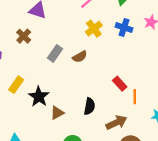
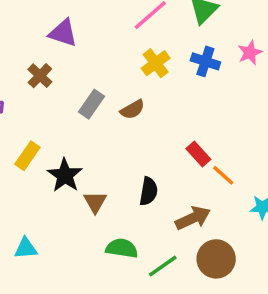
orange line: (135, 97) -> (223, 175), turned -48
brown triangle: (57, 113) -> (95, 202), turned -32

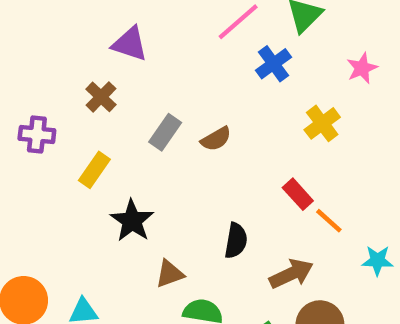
blue cross: (205, 61) -> (274, 64), moved, turned 36
yellow cross: (156, 63) -> (322, 123), moved
yellow rectangle: (27, 156) -> (94, 170), moved
brown triangle: (95, 202) -> (170, 274), moved, turned 40

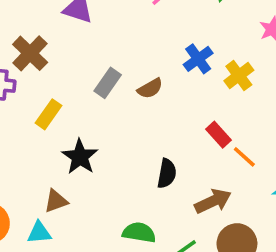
blue cross: (274, 64) -> (198, 59), moved
brown cross: (101, 97) -> (30, 53), moved, size x1.4
brown triangle: (170, 274) -> (56, 201), moved

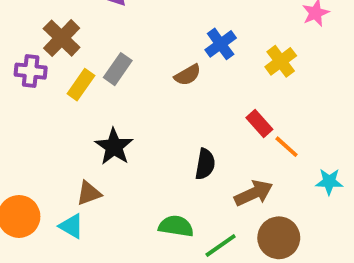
blue cross: (198, 59) -> (221, 44), moved
gray rectangle: (108, 83) -> (118, 69), moved
yellow rectangle: (49, 114) -> (81, 85), moved
cyan triangle: (39, 233) -> (71, 226), turned 35

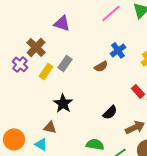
purple cross: (31, 71) -> (20, 64), turned 35
black semicircle: (205, 164) -> (110, 112), turned 35
brown triangle: (89, 193) -> (50, 127), turned 32

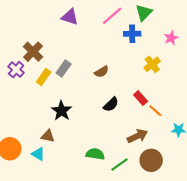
purple triangle: (62, 23) -> (70, 17), moved
blue cross: (118, 50) -> (132, 34), moved, turned 35
black semicircle: (110, 112) -> (111, 104), moved

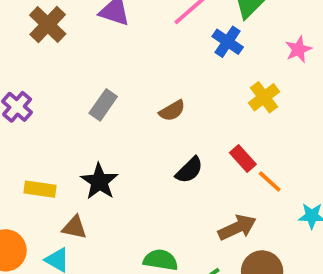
blue cross: (132, 34) -> (228, 42), turned 35
brown cross: (33, 52) -> (48, 25), moved
yellow rectangle: (44, 77) -> (40, 189), moved, turned 63

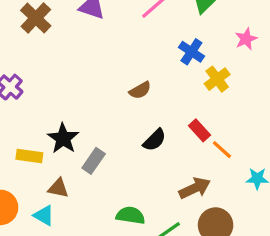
blue cross: (228, 42) -> (191, 52), moved
gray rectangle: (103, 105) -> (94, 161), moved
black star: (99, 181) -> (63, 138), moved

